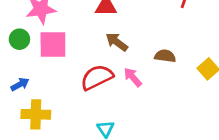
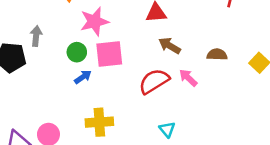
blue arrow: (20, 84) -> (83, 77), moved

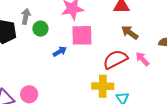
green circle: (77, 52) -> (40, 29), moved
yellow cross: (99, 122) -> (103, 86), moved

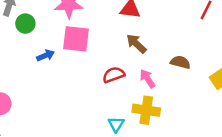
red semicircle: (115, 59) -> (114, 75), size x0.7
yellow cross: (103, 86) -> (146, 110), moved

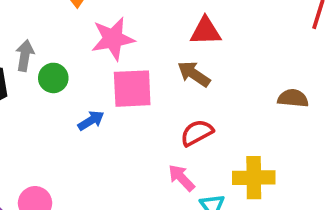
brown arrow: (136, 44) -> (194, 74), moved
pink arrow: (147, 79) -> (181, 178), moved

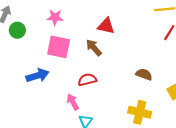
pink star: (113, 39) -> (55, 17), size x0.7
blue arrow: (91, 121) -> (38, 76), moved, size x1.5
yellow cross: (254, 178) -> (140, 112), moved

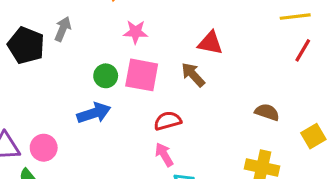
green circle: (17, 30) -> (106, 76), moved
blue arrow: (38, 76) -> (94, 113), moved
red semicircle: (87, 80) -> (168, 121), moved

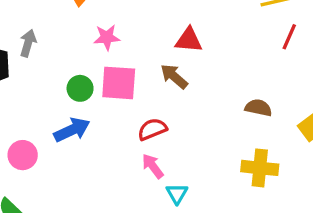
pink circle: (44, 148) -> (23, 155), moved

